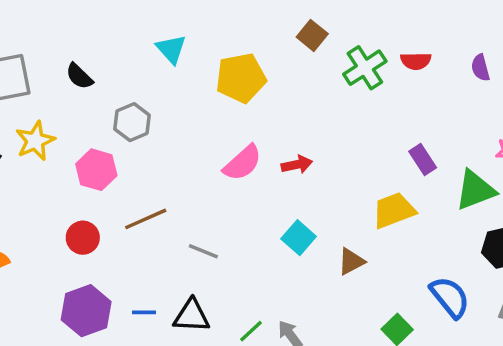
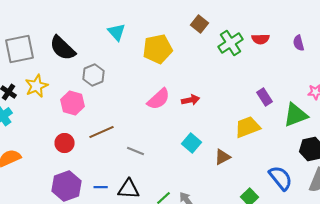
black semicircle: (79, 76) -> (62, 48), size x1.6

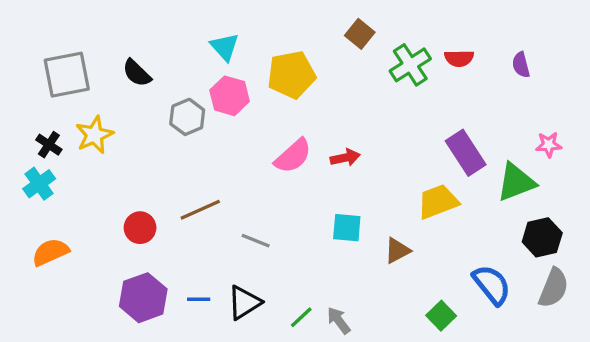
black semicircle: (62, 48) -> (137, 73), size x0.7
purple rectangle: (264, 97) -> (466, 153), size x1.5
pink hexagon: (72, 103) -> (230, 96), moved
cyan square: (192, 143) -> (347, 228), turned -36
black triangle: (128, 189) -> (244, 303), turned -35

